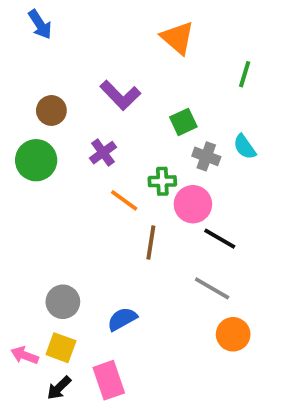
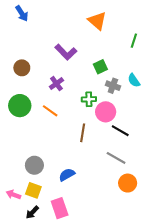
brown circle: (51, 110) -> (22, 68), moved
green circle: (36, 160) -> (20, 106), moved
orange line: (124, 200) -> (50, 111), moved

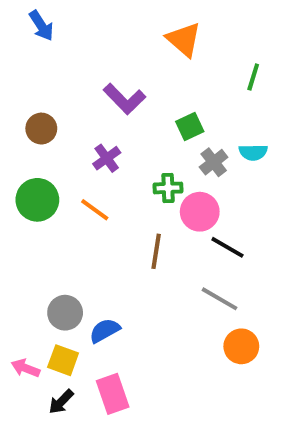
cyan semicircle: (134, 80) -> (253, 152), turned -56
gray cross: (113, 86) -> (214, 162), turned 32
blue semicircle: (67, 175) -> (105, 331), moved

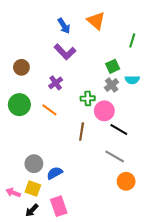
blue arrow: (41, 26) -> (64, 26), moved
green square: (190, 127) -> (113, 66), moved

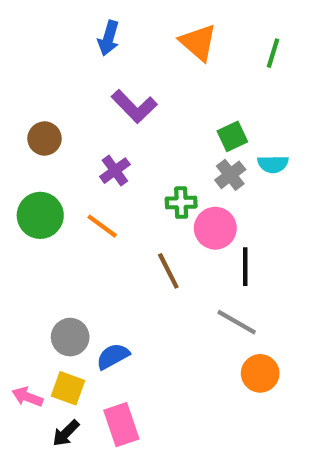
blue arrow: (64, 26) -> (109, 38), moved, turned 49
green line: (132, 40) -> (273, 53), moved
black line: (119, 129) -> (245, 267), turned 60
brown line: (82, 132) -> (168, 271), turned -36

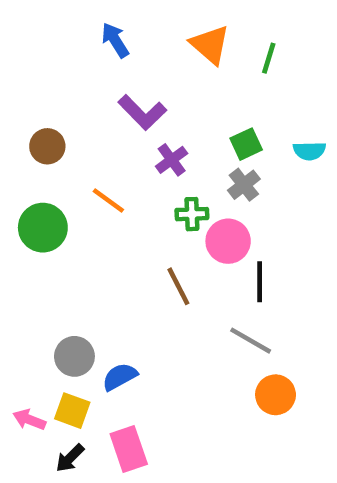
blue arrow: (109, 38) -> (115, 40), turned 132
green line: (273, 53) -> (269, 58), moved
cyan semicircle: (273, 164) -> (309, 151), moved
purple cross: (115, 171) -> (172, 160), moved
orange line: (102, 226) -> (108, 200), moved

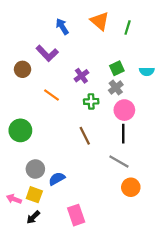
blue arrow: (115, 40) -> (62, 26), moved
purple L-shape: (142, 112) -> (47, 53), moved
green circle: (43, 228) -> (20, 130), moved
pink circle: (228, 241) -> (124, 110), moved
pink rectangle: (129, 449) -> (76, 215), moved

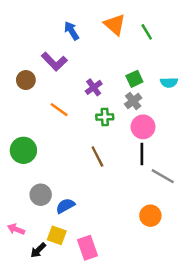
green line: (128, 28) -> (147, 32), turned -48
gray line: (119, 162) -> (163, 176), moved
yellow square: (34, 195) -> (57, 235), moved

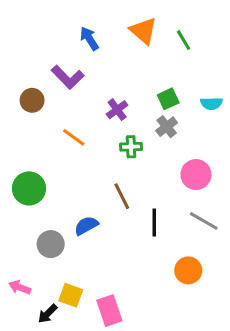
pink circle: (143, 127) -> (196, 175), moved
black line: (142, 154) -> (154, 222), moved
blue semicircle: (65, 206) -> (86, 226), moved

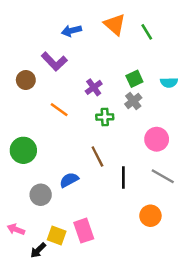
blue arrow: (89, 38) -> (71, 31), turned -72
pink rectangle: (109, 311) -> (84, 231), moved

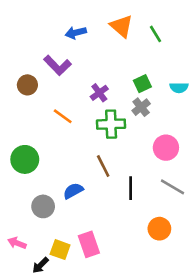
green cross: (105, 117) -> (111, 124), size x1.5

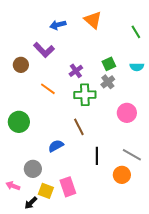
green line: (155, 34) -> (136, 32), moved
gray line: (172, 187) -> (132, 155), moved
black line: (131, 188) -> (97, 156), moved
gray circle: (43, 206) -> (33, 169), moved

